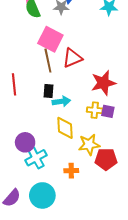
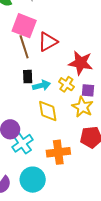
red star: (103, 83) -> (81, 63), turned 30
yellow cross: (95, 110) -> (66, 84), moved, turned 35
yellow star: (89, 145) -> (82, 107), moved, turned -30
orange cross: (71, 171) -> (58, 152), size x1.6

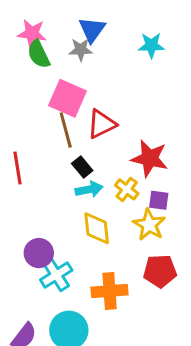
black rectangle: (28, 77) -> (82, 167), moved, turned -40

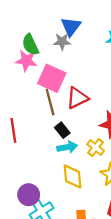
pink star: (32, 33) -> (26, 61), moved

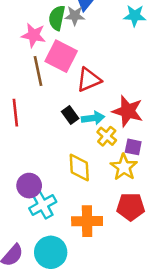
green semicircle: (30, 45) -> (57, 18), moved, turned 35
brown line: (50, 102) -> (38, 71), moved
cyan arrow: (67, 147) -> (93, 118), moved

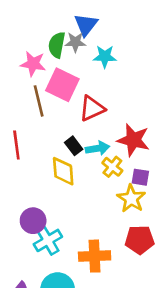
cyan star: (135, 16) -> (105, 56), moved
yellow diamond: (79, 167) -> (63, 171), moved

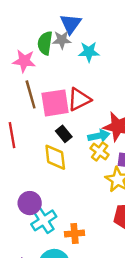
pink square: (62, 85) -> (55, 103), moved, turned -32
cyan arrow: (98, 148) -> (99, 136), moved
orange cross: (95, 256) -> (75, 233), moved, size x0.7

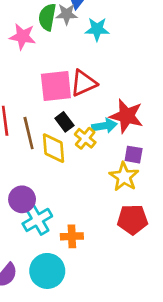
brown line: (31, 94) -> (29, 133), moved
yellow cross: (100, 151) -> (85, 138), moved

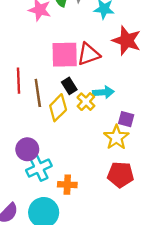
red star: (126, 116) -> (127, 41), moved
yellow diamond: (53, 148) -> (58, 108), turned 44

